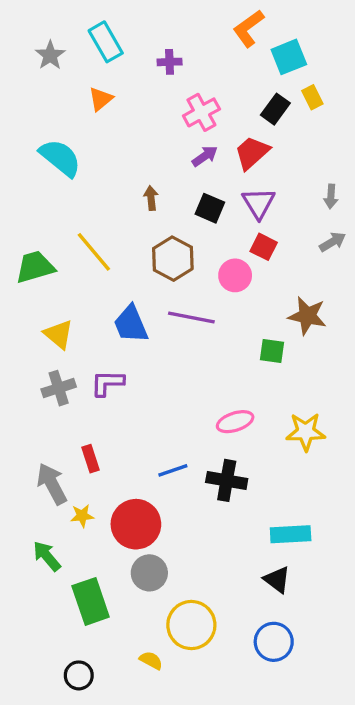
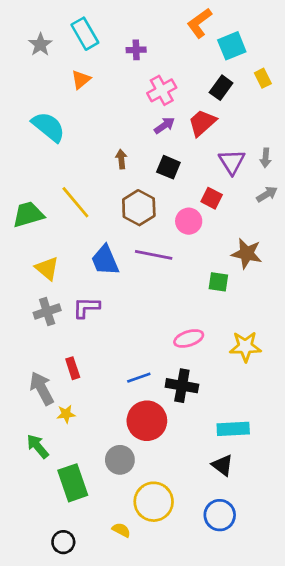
yellow rectangle: (312, 97) -> (263, 78), moved
purple triangle: (259, 203) -> (232, 162), moved
red circle: (136, 524) -> (147, 421), moved

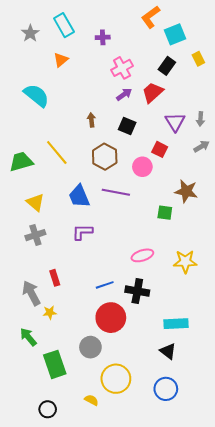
purple L-shape: (86, 307) -> (82, 232), moved

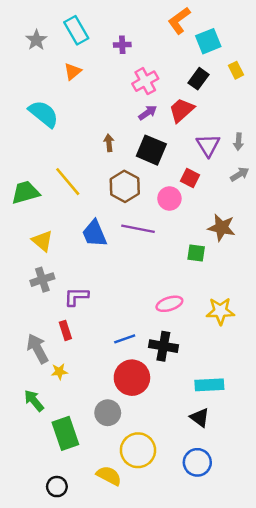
black square: (127, 126) -> (151, 150), size x1.4
purple L-shape: (82, 232) -> (76, 297), moved
yellow semicircle: (91, 400) -> (109, 476), size x1.5

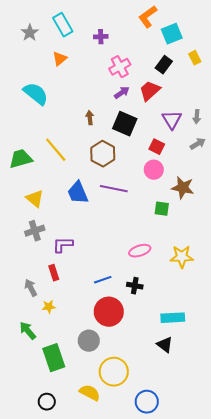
pink circle: (169, 198) -> (154, 170), moved
black cross: (163, 346) -> (135, 286), size x0.7
gray arrow: (38, 349) -> (31, 288), size x0.7
blue circle: (197, 462) -> (147, 402), moved

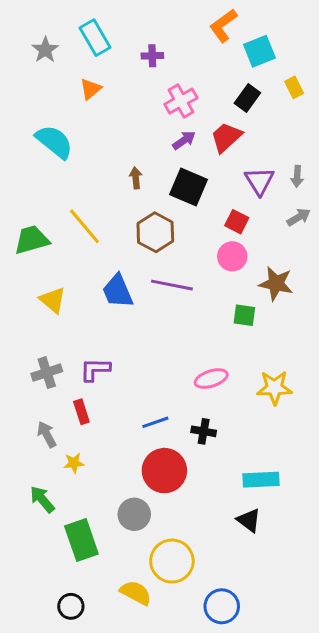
gray cross: (35, 231) -> (47, 373), moved

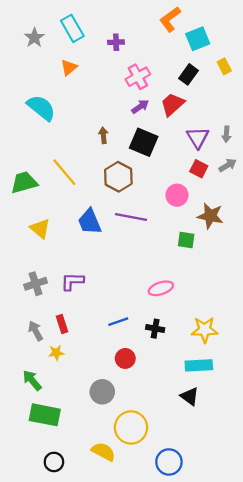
red square: (237, 222) -> (199, 169), moved
yellow star: (275, 388) -> (205, 330), moved
red rectangle: (81, 412) -> (62, 324), moved
red circle: (164, 471) -> (125, 358), size x0.6
green rectangle: (81, 540) -> (45, 415), moved, turned -60

